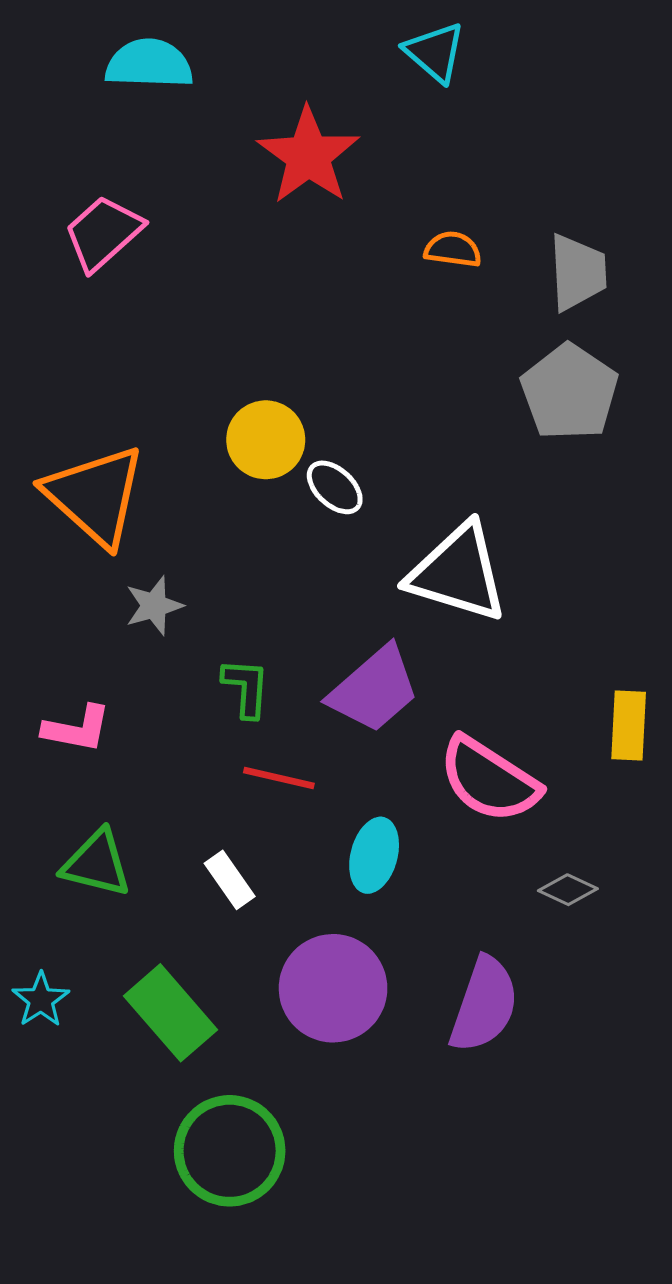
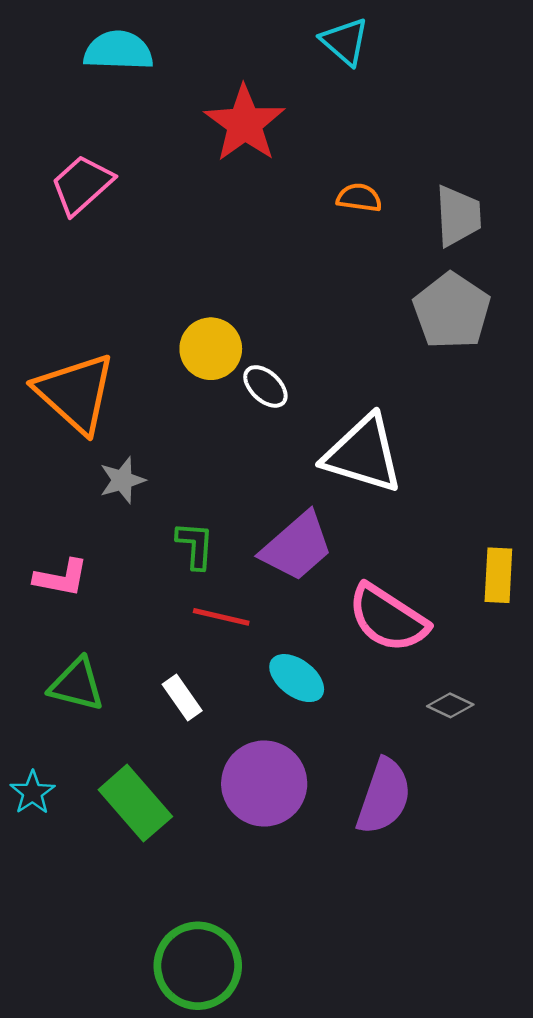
cyan ellipse: (374, 855) -> (297, 678), turned -68
green circle: (230, 1151) -> (198, 966), moved

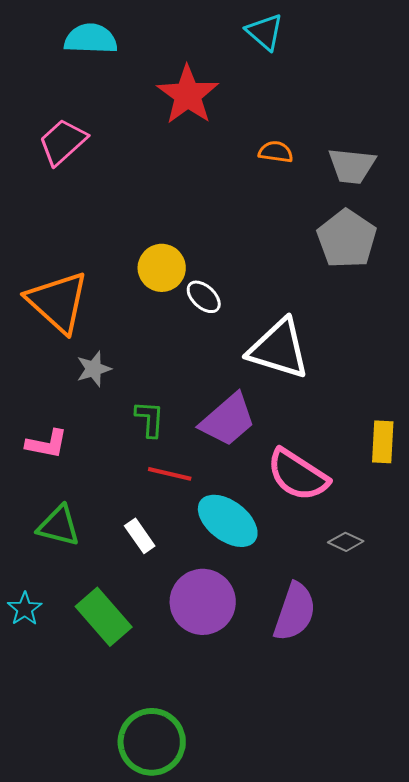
gray trapezoid: (458, 216) -> (352, 166), turned 99
cyan ellipse: (297, 678) -> (228, 521), size x1.4

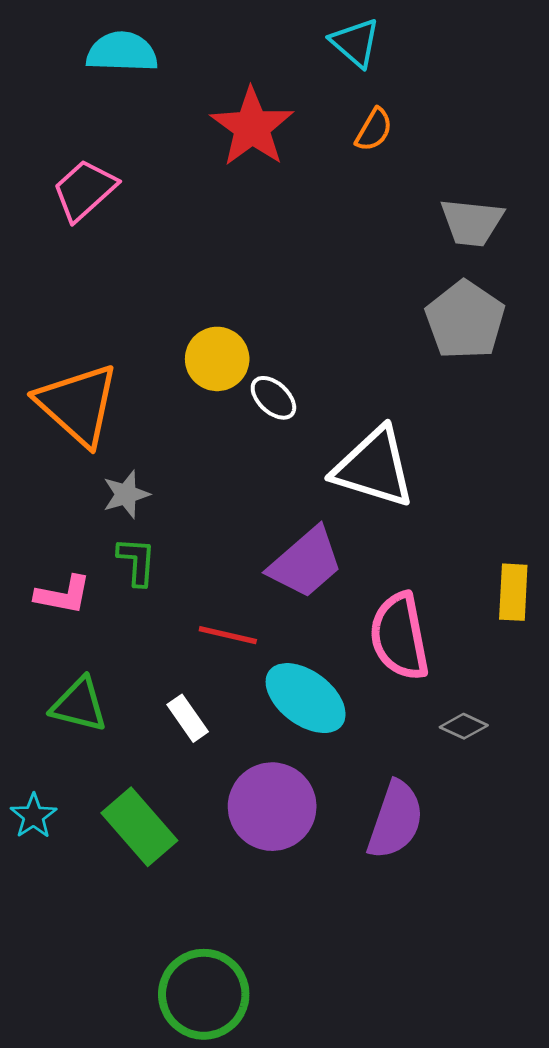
orange semicircle: (276, 152) -> (374, 130), moved, turned 112
green L-shape: (150, 419) -> (137, 561), moved
pink semicircle: (298, 475) -> (399, 636), turned 46

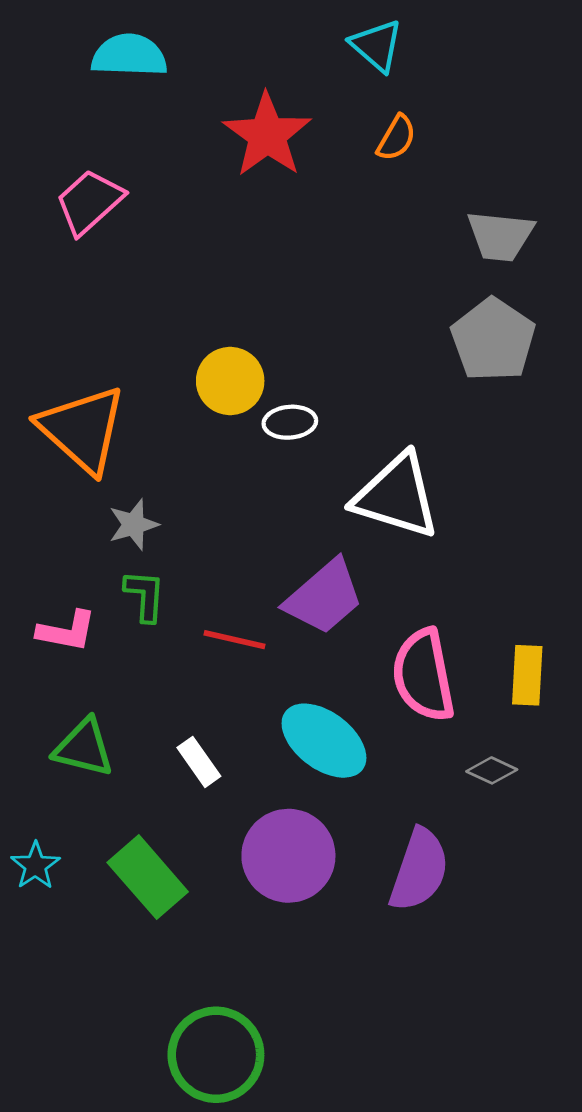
white ellipse: (273, 398) -> (290, 422), turned -48
yellow rectangle: (513, 592) -> (527, 675), moved
red line: (228, 635) -> (234, 640), moved

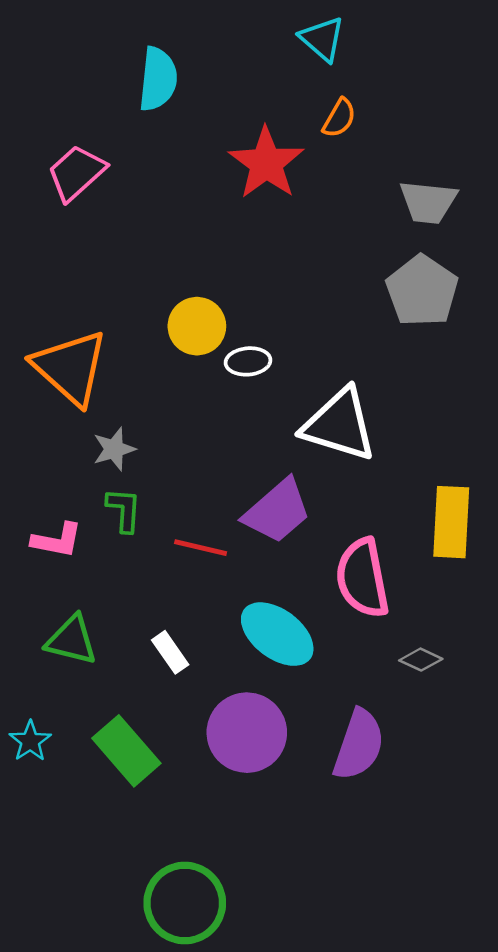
cyan semicircle: (129, 55) -> (158, 79), moved, turned 94
red star: (267, 135) -> (266, 163), moved
yellow rectangle: (527, 675) -> (451, 522), moved, size x1.4

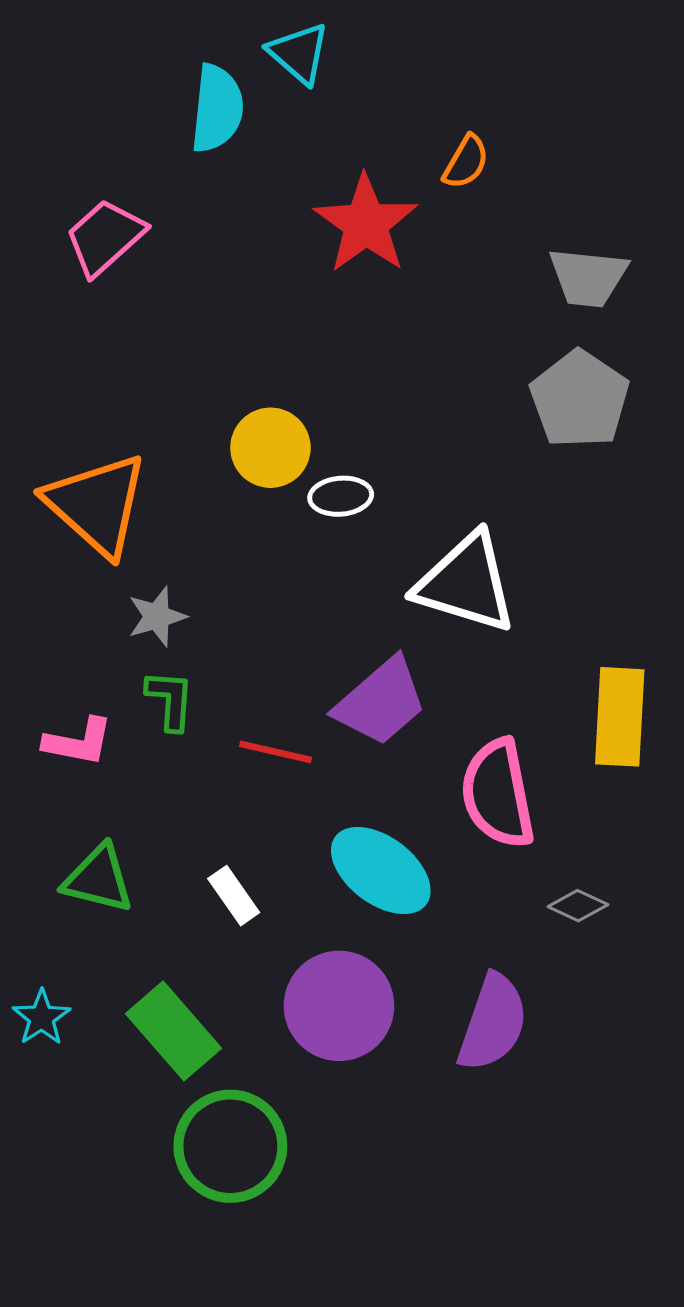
cyan triangle: (322, 39) -> (299, 53), moved
green circle: (185, 903) -> (230, 1146), moved

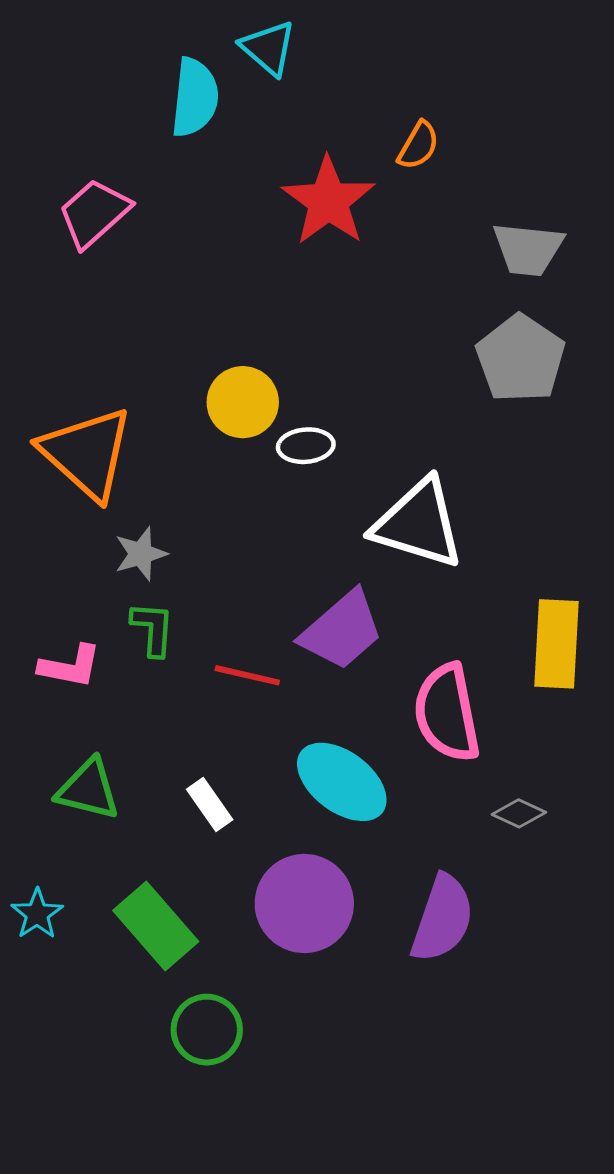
green circle: (230, 1146) -> (207, 1030), size x0.7

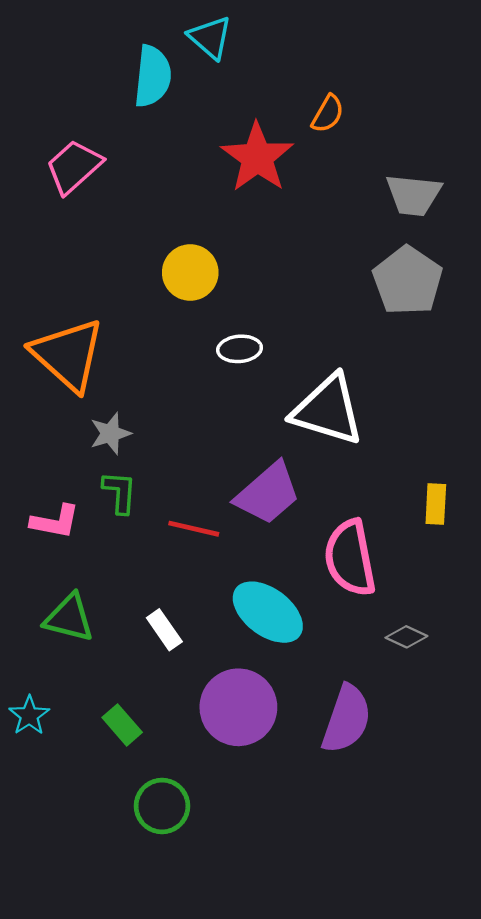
yellow circle: (243, 402) -> (190, 272), moved
yellow rectangle: (556, 644) -> (436, 504), size x0.6
green rectangle: (156, 926) -> (122, 725), size x0.6

